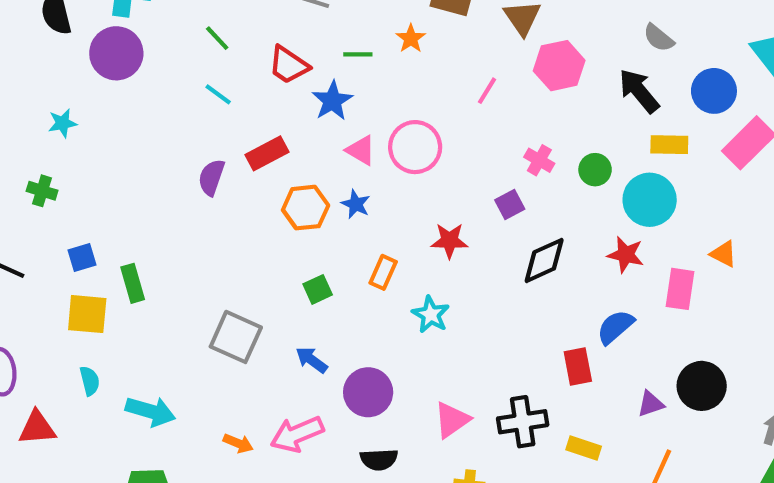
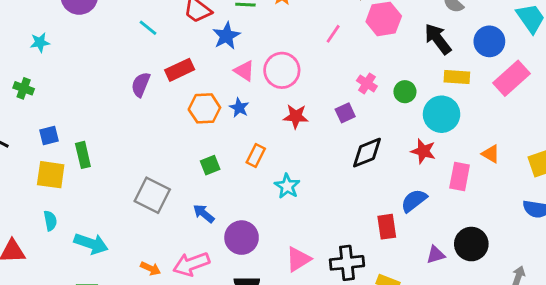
red star: (449, 241) -> (296, 116), moved

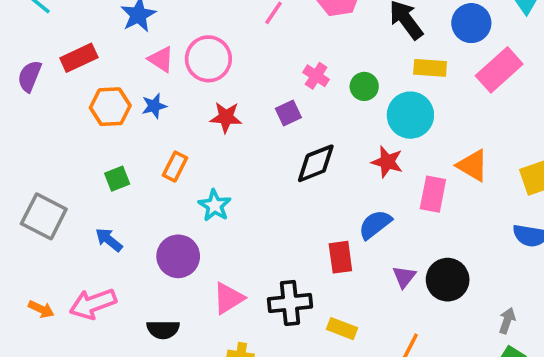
blue star: (239, 108) -> (154, 106), turned 30
orange triangle: (491, 154) -> (473, 166), size x1.4
purple circle: (242, 238) -> (178, 256), moved
purple triangle: (436, 255) -> (404, 277), moved, turned -36

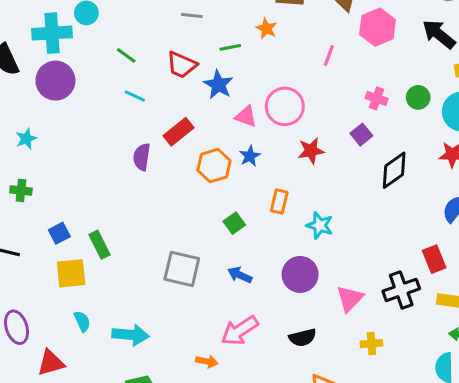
red rectangle: (340, 257) -> (434, 259), moved
orange arrow: (41, 309) -> (207, 361), moved

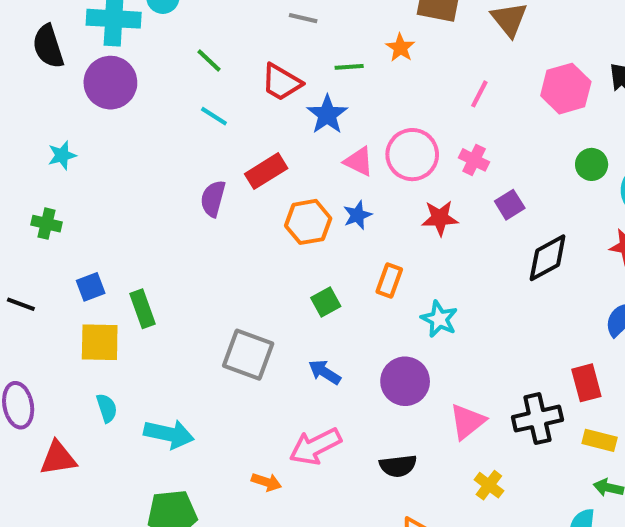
pink hexagon: (378, 27) -> (566, 89), moved
pink cross: (377, 98) -> (474, 160), moved
yellow cross: (371, 344) -> (489, 485), turned 35

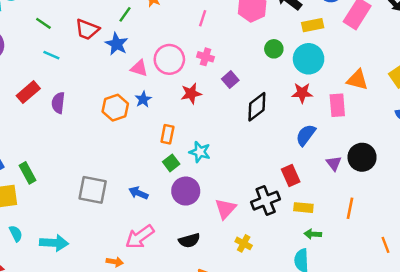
green line: (349, 67) -> (125, 14), turned -42
red rectangle: (266, 171) -> (28, 92), moved
green square: (326, 302) -> (171, 163), moved

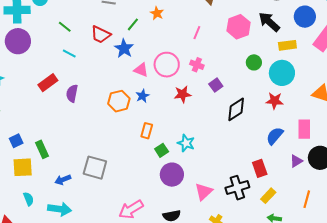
pink rectangle: (337, 105) -> (304, 129), moved
orange rectangle: (167, 134) -> (147, 131), moved
purple triangle: (334, 163) -> (296, 161), turned 32
blue arrow: (138, 193) -> (63, 180), moved, turned -49
yellow rectangle: (303, 208) -> (268, 196), turned -56

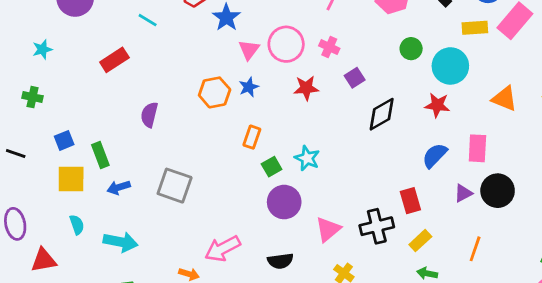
yellow rectangle: (287, 45) -> (475, 28), moved
pink triangle: (141, 70) -> (249, 50), turned 42
purple semicircle: (72, 93) -> (149, 115), moved
blue arrow: (63, 180) -> (119, 187), moved

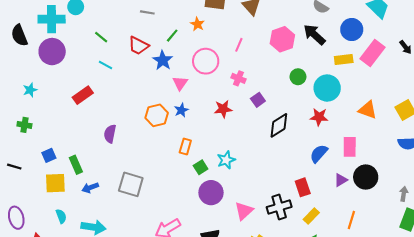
pink circle: (286, 44) -> (206, 61), moved
cyan star: (307, 158) -> (226, 160), turned 30

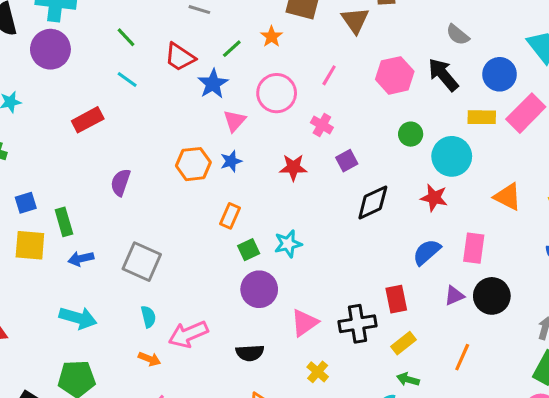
cyan semicircle: (61, 216) -> (148, 317), moved

